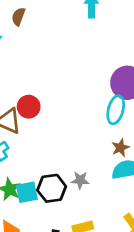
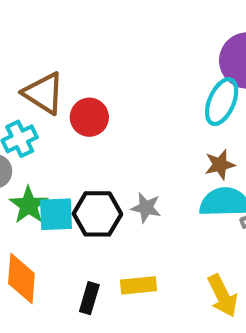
red circle: (29, 107) -> (89, 117), moved

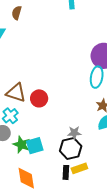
black hexagon: (97, 214) -> (71, 148), moved
black rectangle: (89, 298) -> (66, 172), moved

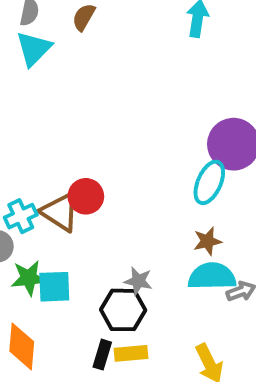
brown triangle: (16, 93) -> (60, 212), moved
green star: (21, 144) -> (29, 278), turned 30

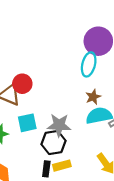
gray star: (138, 281) -> (59, 125), size x1.5
cyan square: (54, 287) -> (27, 123), moved

